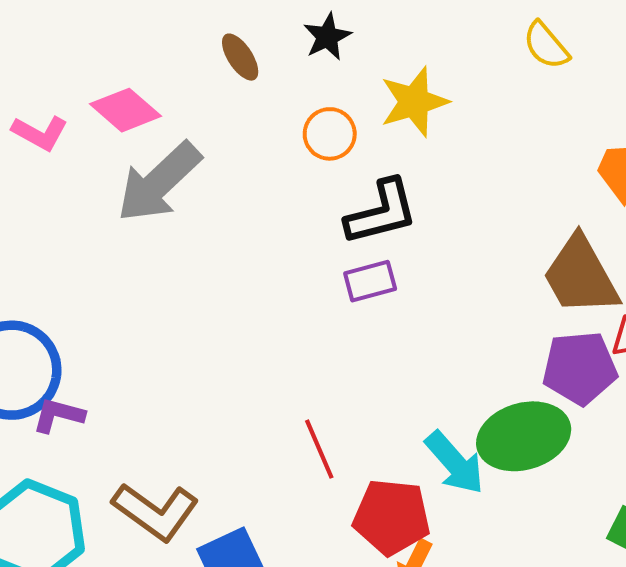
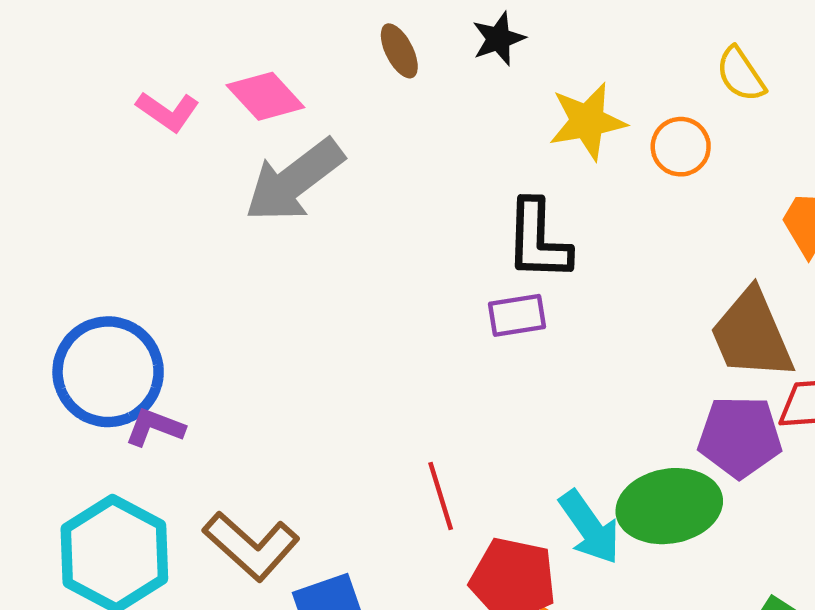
orange circle: (330, 134) -> (681, 147), moved
black L-shape: (381, 212) -> (538, 240), turned 100

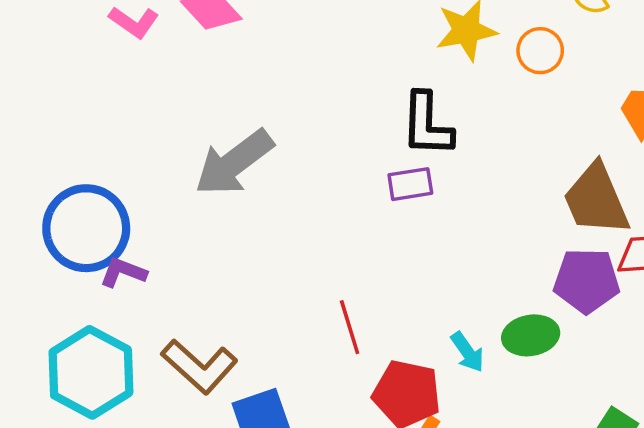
gray arrow: (294, 180) -> (234, 163), moved
green ellipse: (669, 506) -> (531, 335), size x0.7
cyan arrow: (590, 527) -> (467, 352), size x0.7

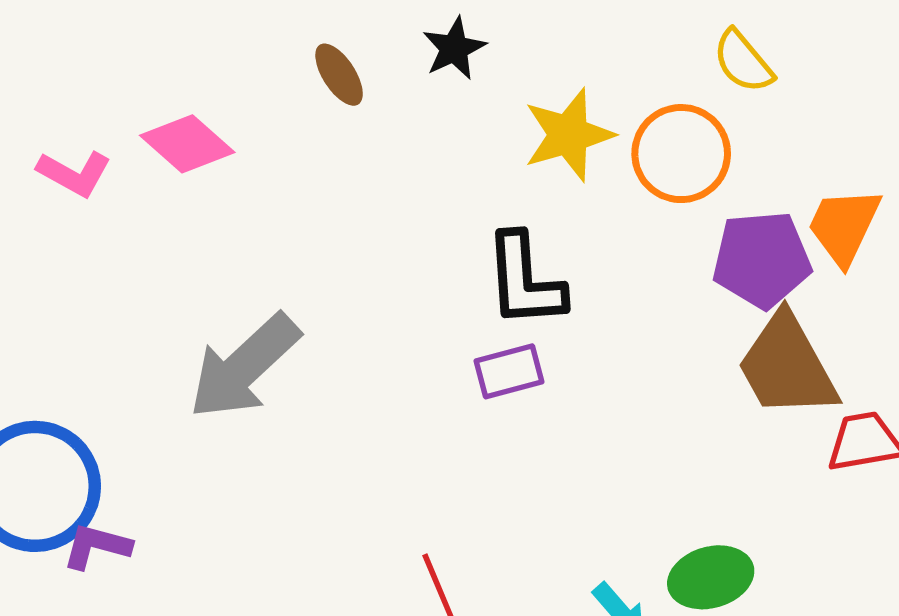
orange circle: (540, 51) -> (681, 154), size x1.4
purple pentagon: (587, 281) -> (762, 260), moved

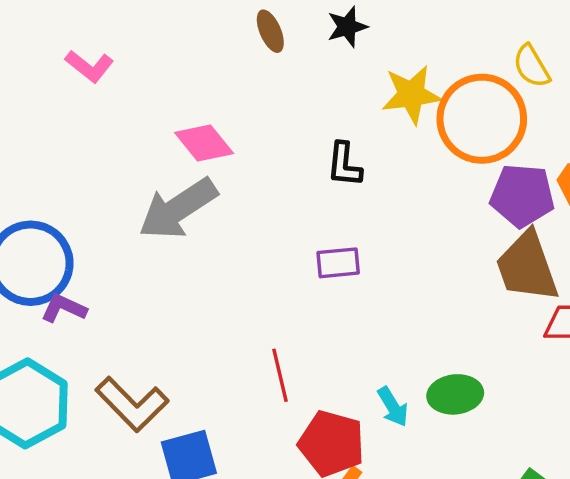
pink diamond: (187, 144) -> (204, 143), moved
orange circle: (681, 154) -> (482, 119), size x1.4
black L-shape: (525, 280) -> (344, 165), moved, size x0.7
purple rectangle: (509, 371) -> (338, 263), moved

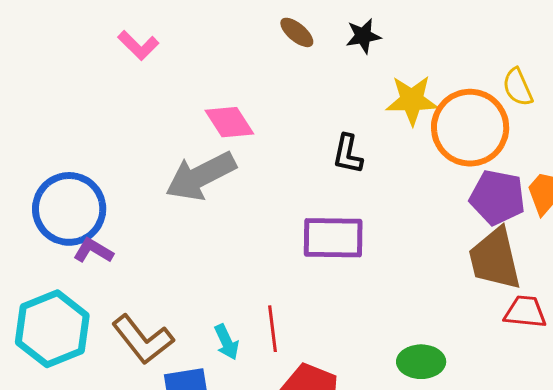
brown ellipse: (270, 31) -> (297, 32), turned -33
purple rectangle: (338, 263) -> (333, 238), size x1.6
cyan arrow: (393, 407) -> (227, 342), moved

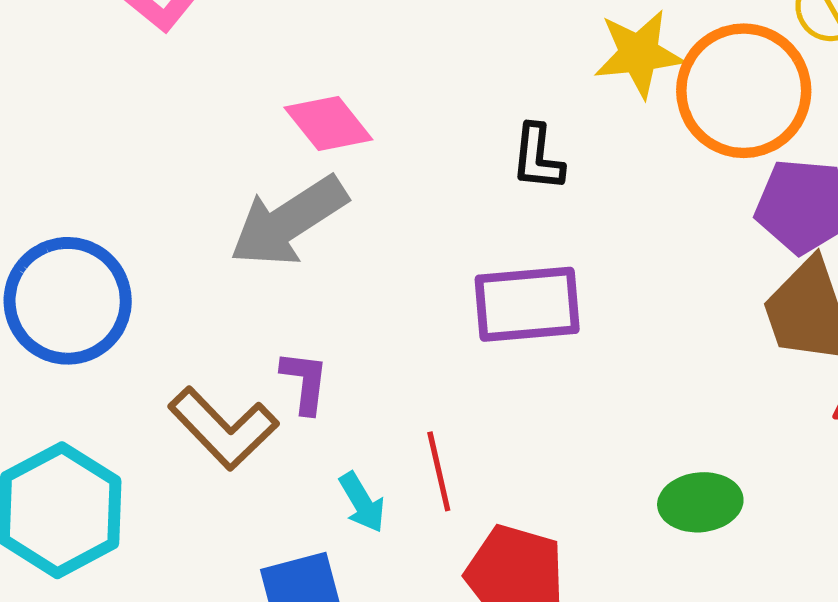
purple L-shape: (93, 251) -> (305, 382), moved, turned 72
brown L-shape: (143, 340) -> (223, 428), moved

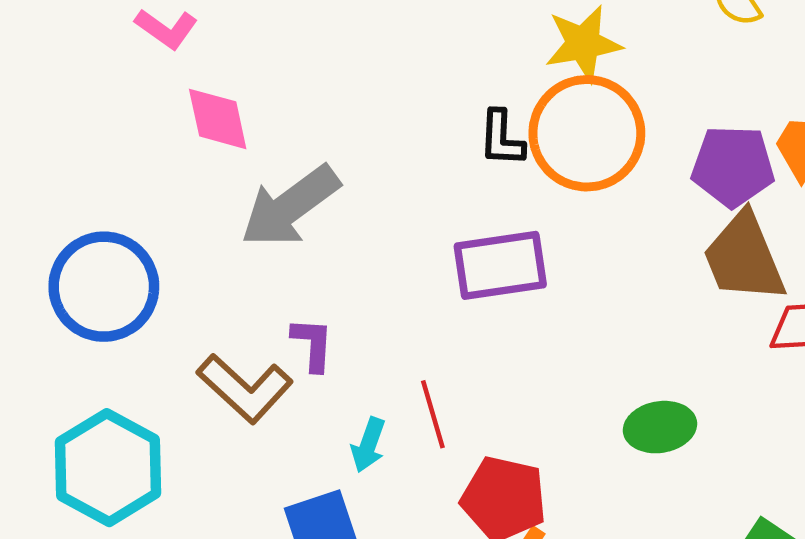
orange circle: (744, 91) -> (587, 133), moved
pink diamond: (328, 123) -> (218, 119), moved, turned 30
cyan arrow: (362, 502) -> (368, 445), turned 54

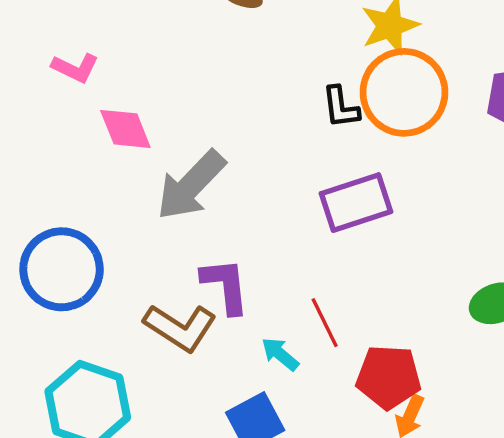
purple L-shape: (313, 344) -> (225, 286), size x1.4
cyan arrow: (368, 445) -> (280, 354), turned 120

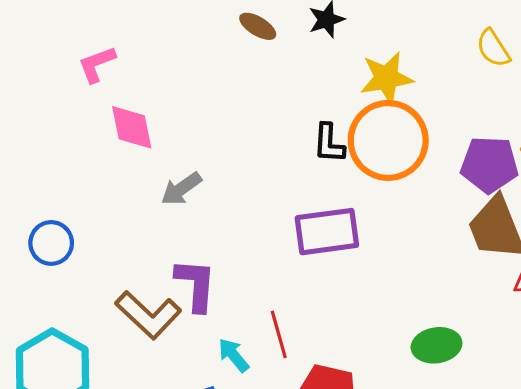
pink L-shape: (75, 68) -> (97, 64), turned 123
gray arrow: (191, 185) -> (181, 189), size x0.6
blue circle: (62, 269) -> (51, 243), size x0.6

